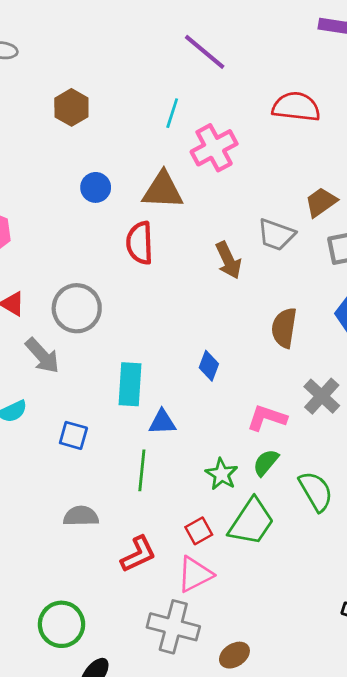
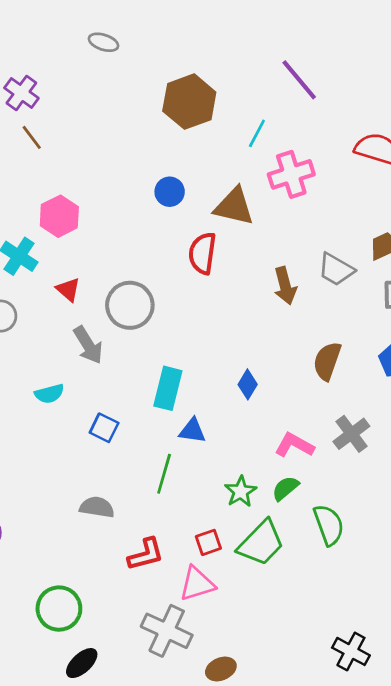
brown hexagon: (71, 107) -> (189, 102), moved, size x1.5

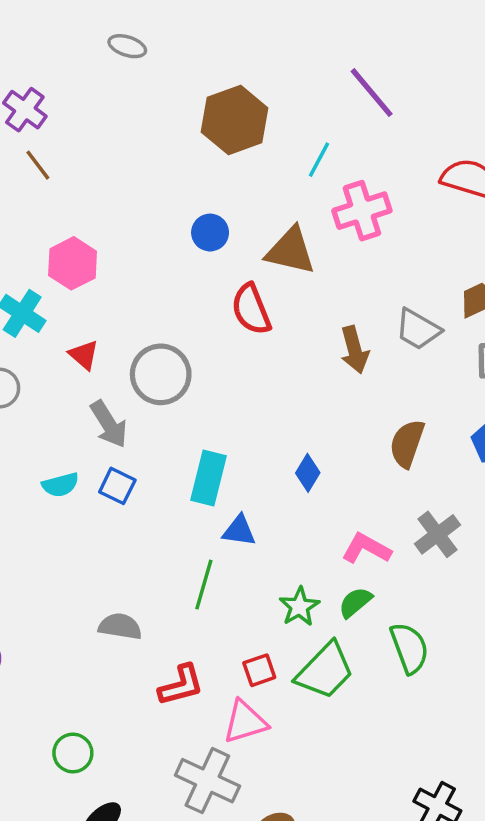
red semicircle: (202, 253) -> (251, 309), turned -30
blue square: (104, 428) -> (117, 486), moved
green circle: (59, 609) -> (73, 753), size x0.7

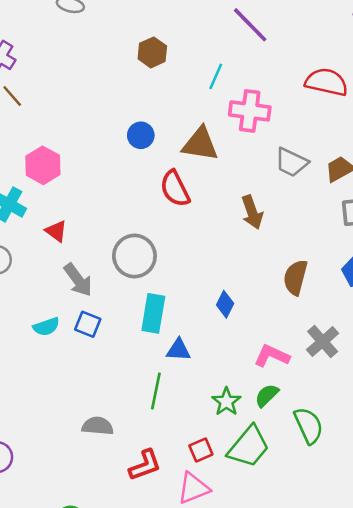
brown hexagon: (235, 120) -> (152, 52), size x0.6
pink cross: (362, 211) -> (250, 111), turned 30
gray trapezoid: (418, 329) -> (291, 162), moved
gray circle: (161, 374) -> (134, 256), moved

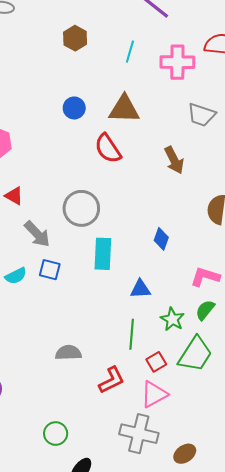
pink cross: (250, 111) -> (177, 62), moved
blue triangle: (178, 350) -> (140, 289), moved
green line: (156, 391) -> (132, 334), moved

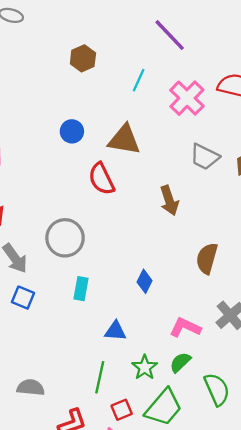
pink cross: (177, 62) -> (187, 98), turned 36
cyan rectangle: (103, 254) -> (81, 289), size x0.7

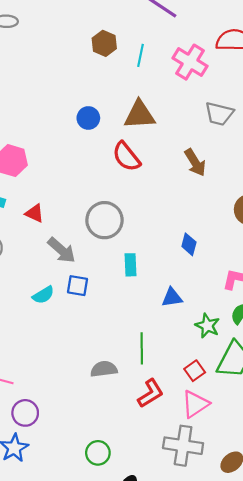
brown hexagon: (83, 58) -> (104, 43), moved
green line: (100, 377) -> (142, 348), moved

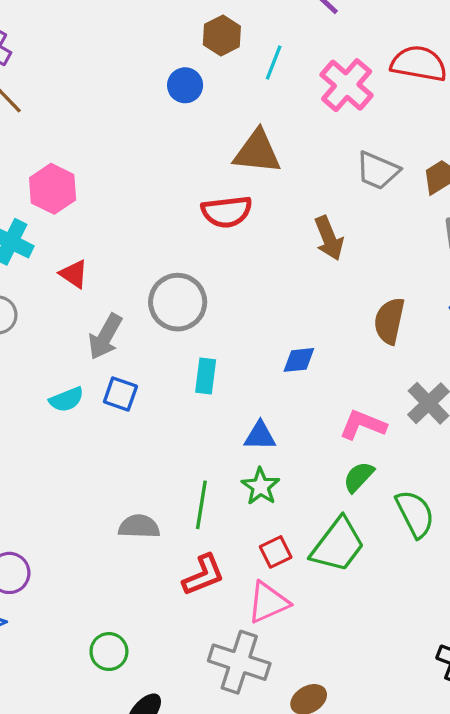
blue circle: (88, 118) -> (185, 85), moved
red semicircle: (126, 157) -> (227, 212), turned -68
blue diamond: (189, 244) -> (299, 360), turned 60
gray arrow: (62, 250) -> (105, 337), turned 68
green star: (207, 326) -> (261, 486), moved

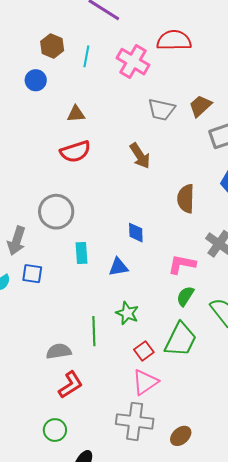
brown triangle: (257, 152) -> (76, 114), moved, size x0.6
blue diamond: (299, 360) -> (136, 233), turned -75
blue triangle: (260, 436) -> (118, 267), moved
red L-shape: (203, 575) -> (71, 385), moved

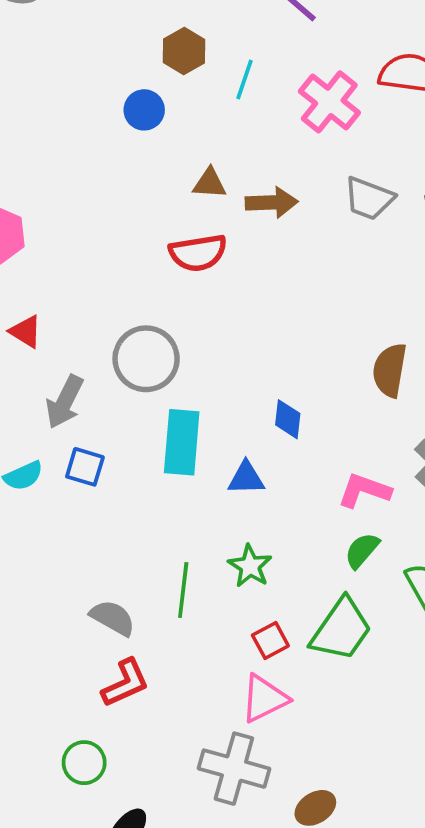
brown arrow: (140, 156) -> (272, 202), moved, turned -68
cyan rectangle: (81, 253) -> (182, 442), size x1.6
gray semicircle: (59, 351) -> (113, 618), turned 30

